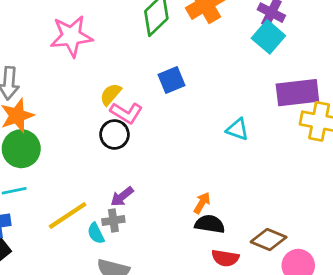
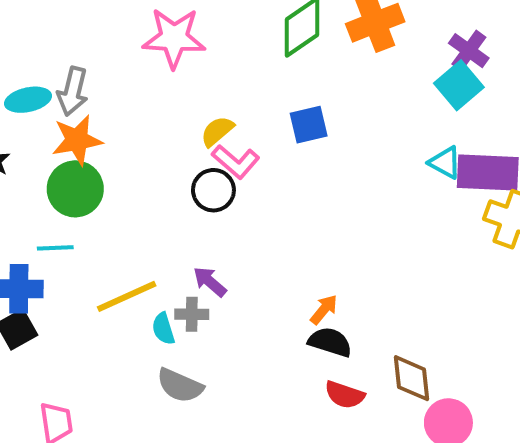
cyan triangle: (237, 129) -> (445, 163), moved
purple arrow: (122, 197) -> (210, 282), turned 70
brown diamond: (269, 240) -> (412, 378), turned 52

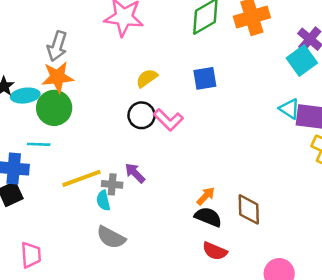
cyan ellipse: (28, 100) -> (25, 96), moved
pink L-shape: (236, 162) -> (168, 120), moved
gray cross: (192, 314) -> (112, 184), moved
brown diamond: (412, 378) -> (249, 209), moved

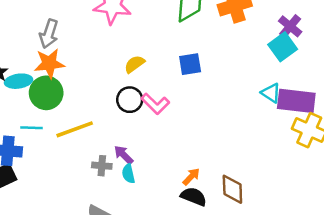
yellow line: (82, 178) -> (75, 129), moved
cyan semicircle: (103, 201) -> (128, 174), moved

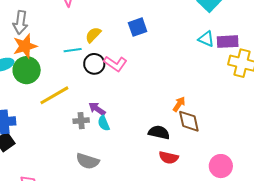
purple rectangle: (296, 101) -> (228, 42), size x0.7
cyan line: (31, 128) -> (73, 50), moved
orange arrow: (191, 177) -> (179, 104), moved

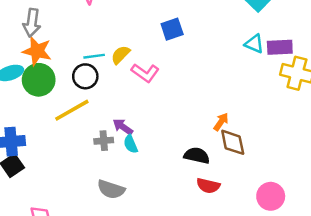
yellow semicircle: (93, 35) -> (120, 55), moved
orange star: (25, 46) -> (37, 51), turned 30
black circle: (94, 64) -> (85, 76), moved

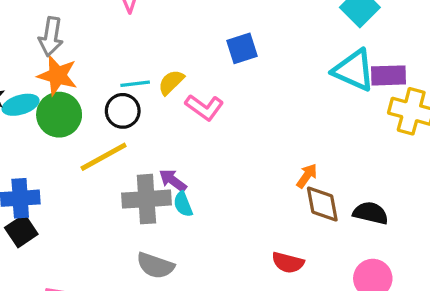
cyan triangle: (254, 44) -> (354, 70), size x1.6
gray cross: (104, 141) -> (146, 199), size x1.8
black semicircle: (197, 156) -> (371, 213), moved

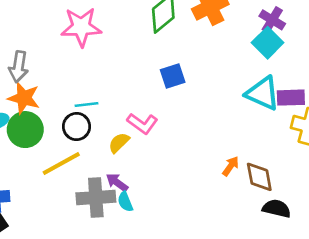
yellow semicircle: (171, 82) -> (119, 143), moved
orange arrow: (307, 176) -> (231, 166), moved
brown diamond: (322, 204) -> (259, 177), moved

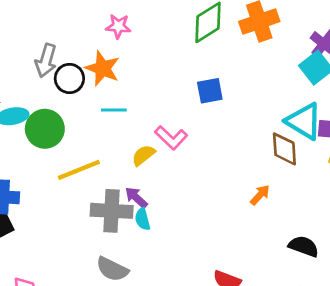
pink star: (81, 27) -> (118, 26), size x0.6
orange star: (24, 98) -> (103, 68), moved
black circle: (77, 126) -> (69, 78), moved
brown diamond: (259, 177) -> (284, 149), moved

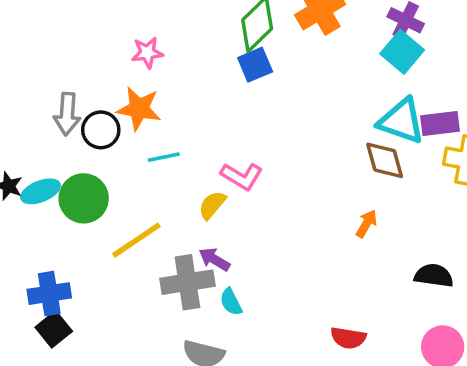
blue square: (210, 91) -> (255, 65), moved
cyan semicircle: (142, 219) -> (231, 302), moved

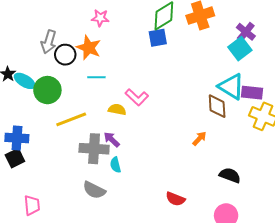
cyan ellipse: (41, 191) -> (25, 81), turned 40
yellow semicircle: (212, 205) -> (117, 109), turned 48

